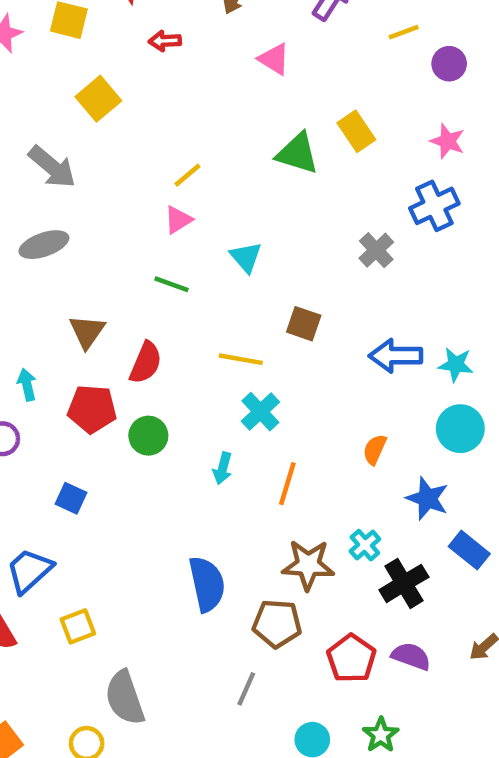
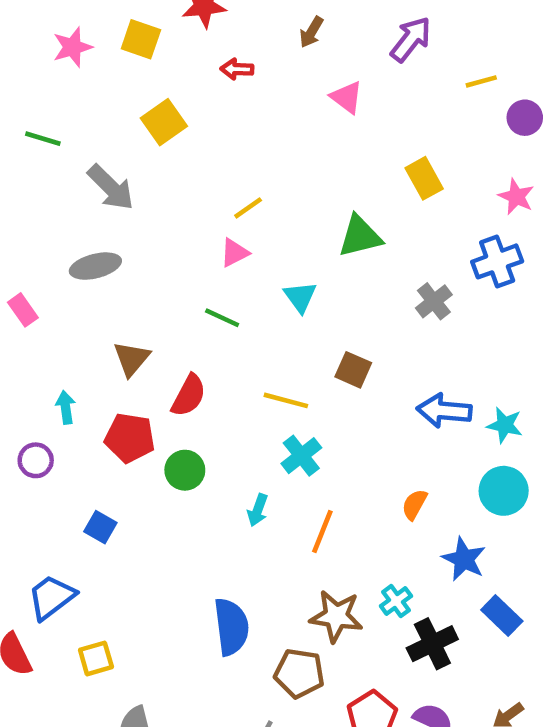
green triangle: (297, 153) -> (360, 236), moved, turned -36

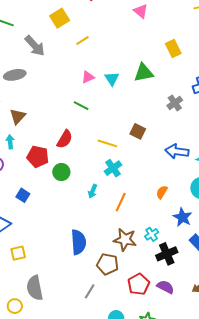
yellow line: (248, 208) -> (83, 40), moved
gray ellipse: (95, 266) -> (15, 75), moved
cyan triangle: (300, 297) -> (112, 79), moved
brown triangle: (132, 359) -> (18, 116), moved

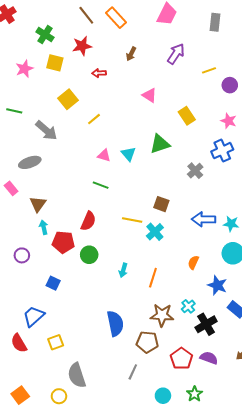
pink triangle: (141, 11) -> (149, 95), moved
pink triangle: (88, 77) -> (104, 155), turned 48
cyan arrow: (10, 142) -> (44, 227), moved
cyan cross: (113, 168) -> (155, 232), moved

